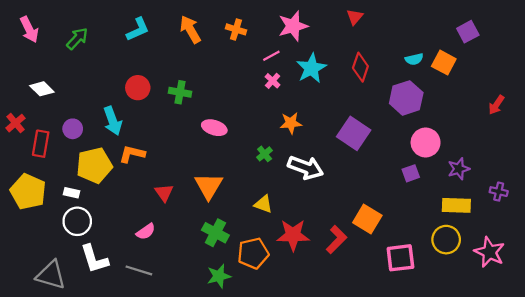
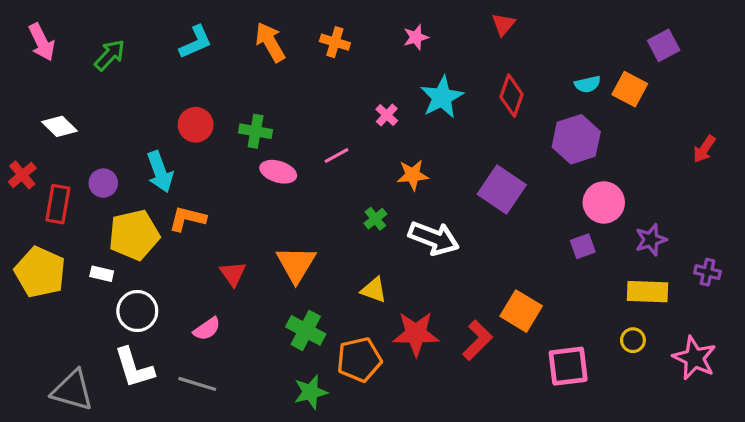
pink star: (293, 26) -> (416, 37), size x0.6
pink line: (271, 56) -> (337, 156), moved
pink ellipse: (214, 128) -> (278, 172), moved
white circle: (77, 221) -> (137, 311), moved
yellow circle: (446, 240) -> (633, 340), size x0.6

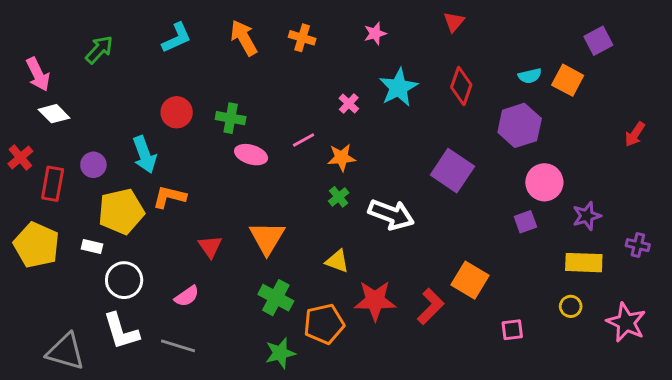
pink arrow: (42, 42) -> (38, 74), moved
orange star: (413, 175) -> (342, 158), moved
pink square: (568, 366) -> (512, 330), size x0.6

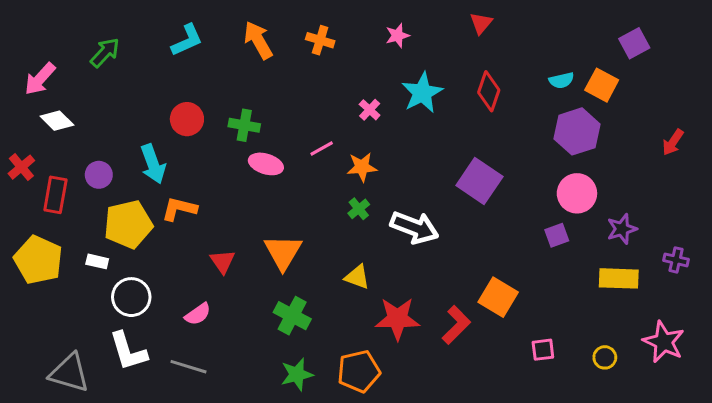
pink arrow: (38, 74) -> (40, 79), turned 68
purple hexagon: (520, 125) -> (577, 131), moved
yellow circle: (571, 306) -> (605, 357), moved
orange pentagon: (324, 324) -> (359, 371), moved

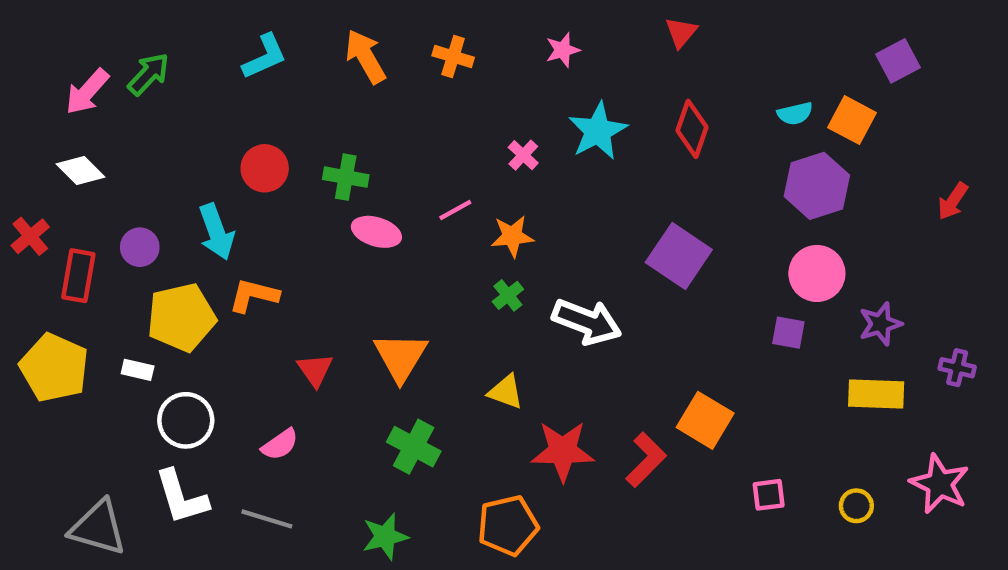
pink arrow: (40, 79) -> (87, 92), moved
purple square: (557, 235) -> (788, 333), turned 30
green star: (297, 374) -> (385, 536), moved

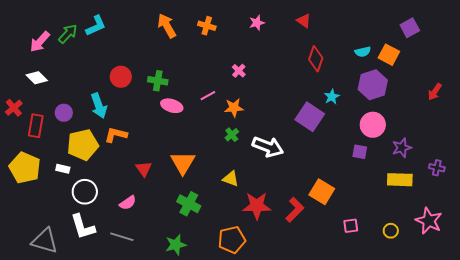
red triangle: (681, 32) -> (304, 21), moved, turned -35
cyan L-shape: (265, 57) -> (96, 26), moved
cyan star: (598, 131) -> (332, 97), moved, size x0.6

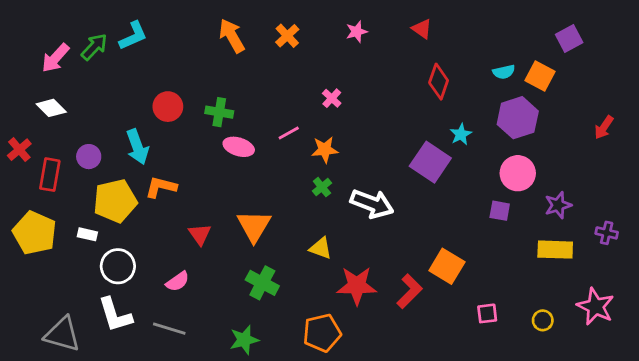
orange cross: (207, 26) -> (287, 36), turned 30

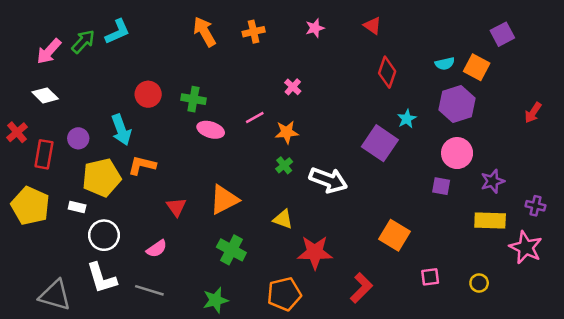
orange cross: (287, 36) -> (254, 32), turned 30
orange triangle: (254, 226) -> (224, 200), turned 32
red L-shape: (409, 291) -> (361, 288), moved
pink star: (595, 306) -> (526, 247), moved

